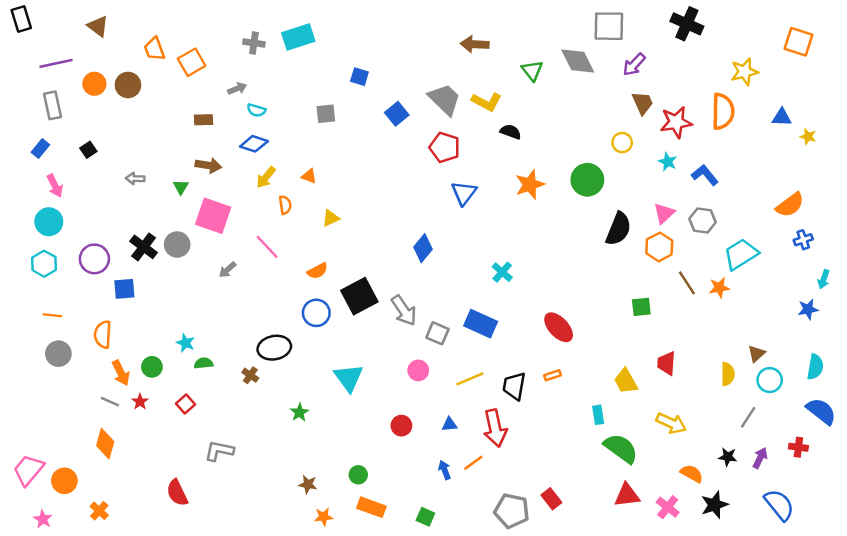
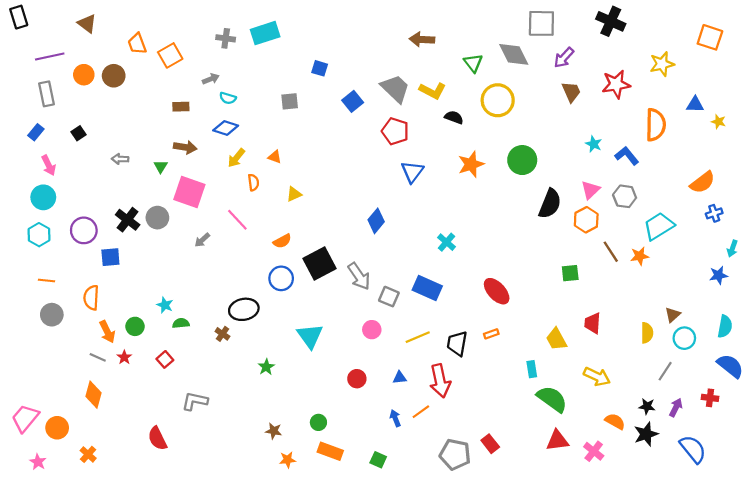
orange semicircle: (723, 111) -> (656, 125), moved
red star: (676, 122) -> (616, 84), moved
yellow circle: (622, 143) -> (498, 100), moved, size x1.8
black star: (714, 505) -> (646, 434), moved

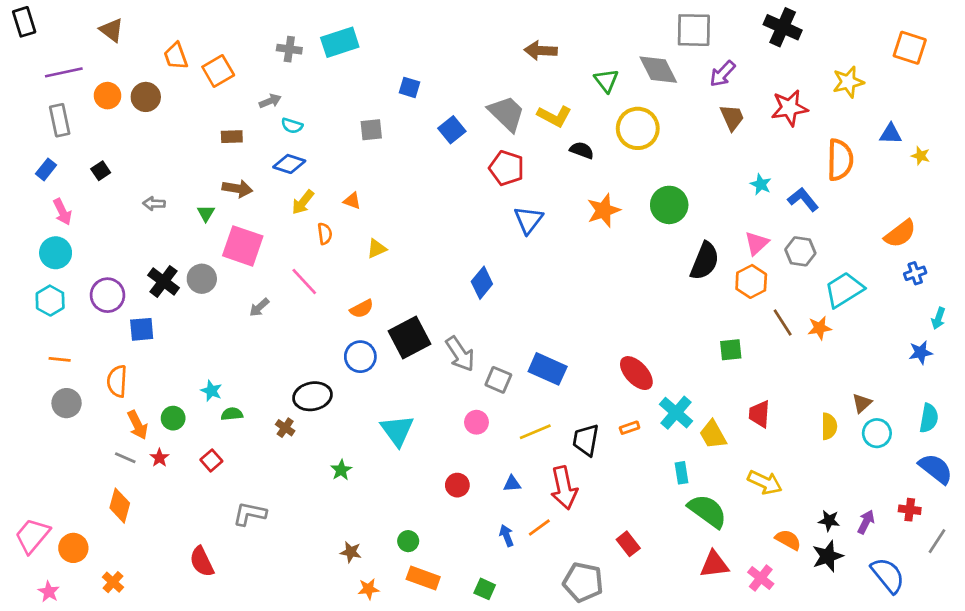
cyan cross: (446, 242) -> (676, 413), moved, size x1.4
gray line: (665, 371) -> (937, 541), moved
red rectangle: (490, 444) -> (628, 544), moved

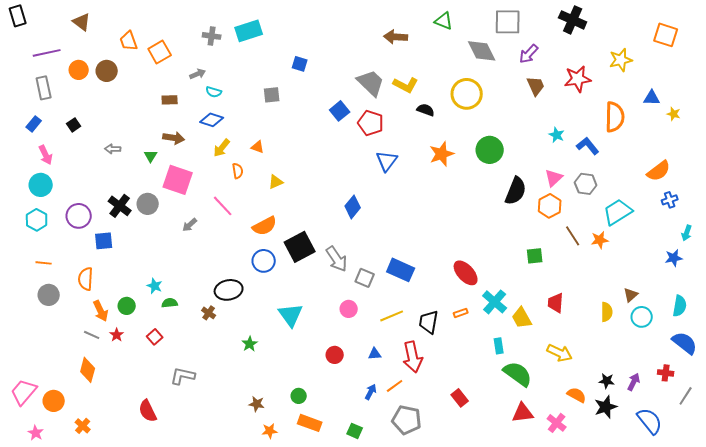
green triangle: (606, 81) -> (444, 21), moved, turned -30
blue square: (452, 130) -> (340, 111), moved
orange semicircle: (362, 309) -> (265, 226), size x1.4
blue arrow: (507, 536) -> (371, 392), turned 49
gray pentagon: (583, 582) -> (407, 420), moved

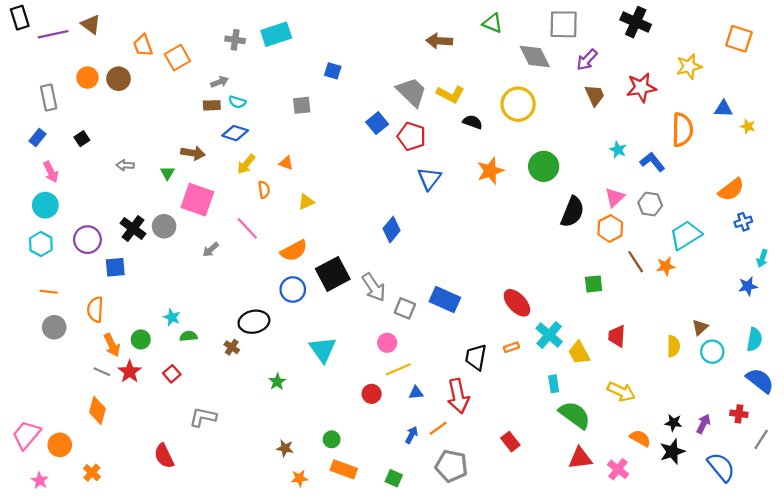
purple line: (47, 53) -> (53, 34), moved
brown rectangle: (170, 100) -> (212, 105), moved
yellow line: (392, 316) -> (398, 369), moved
red star: (117, 335) -> (130, 372), size x1.5

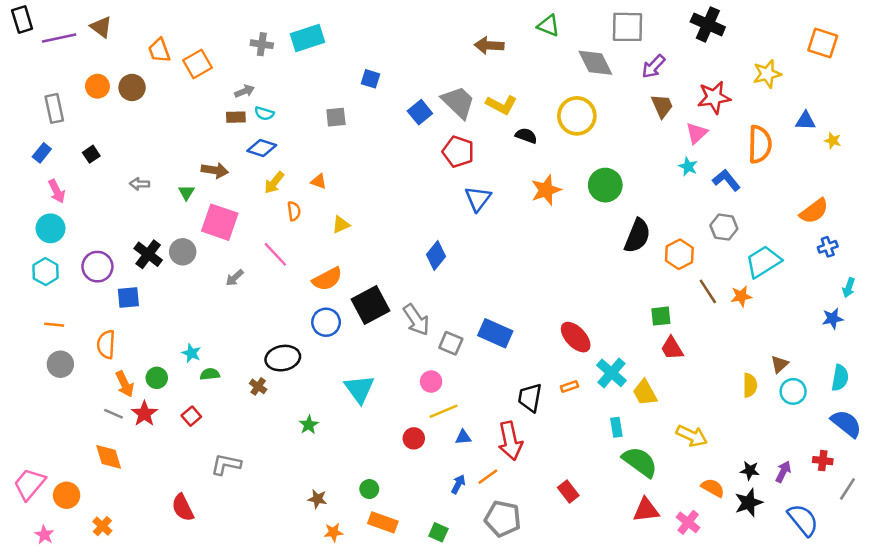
blue square: (377, 123) -> (420, 112), moved
pink triangle: (615, 197) -> (697, 133), moved
red trapezoid: (617, 336) -> (672, 348), moved, turned -35
orange diamond: (97, 410) -> (109, 457), turned -32

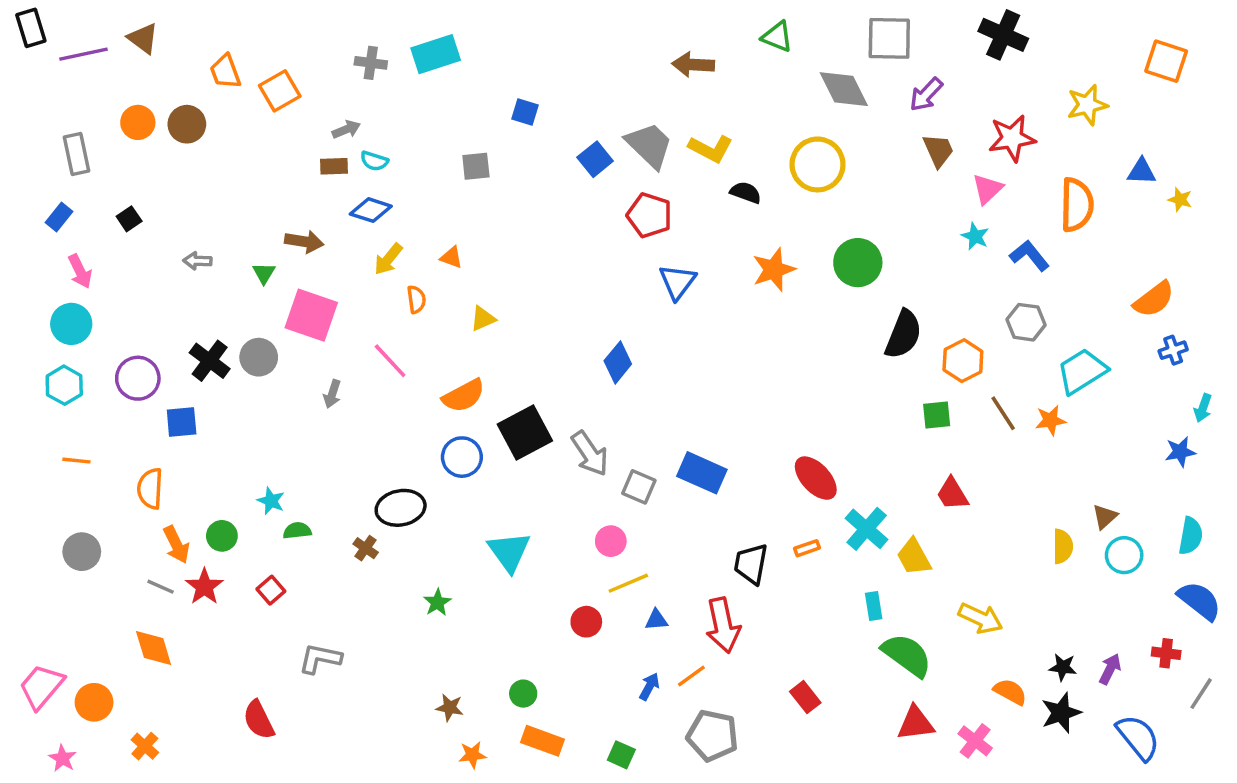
gray arrow: (235, 278) -> (332, 394), turned -30
green square: (661, 316) -> (937, 415), moved
gray circle: (60, 364) -> (82, 552), moved

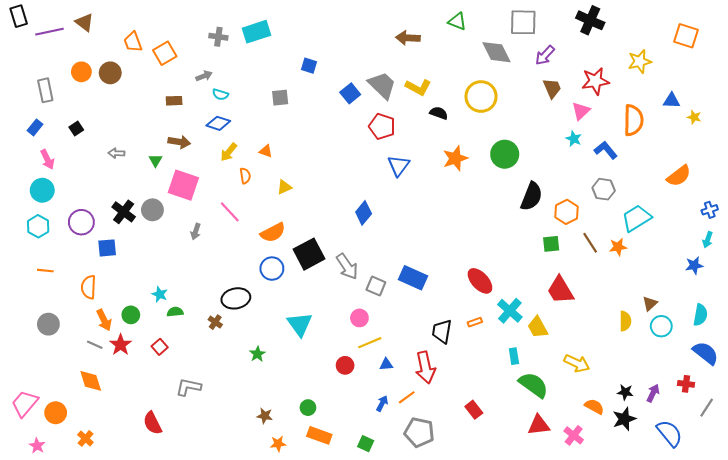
brown rectangle: (334, 166) -> (174, 101), moved
blue cross: (1173, 350) -> (710, 210), moved
red trapezoid: (952, 494) -> (560, 290), size x1.4

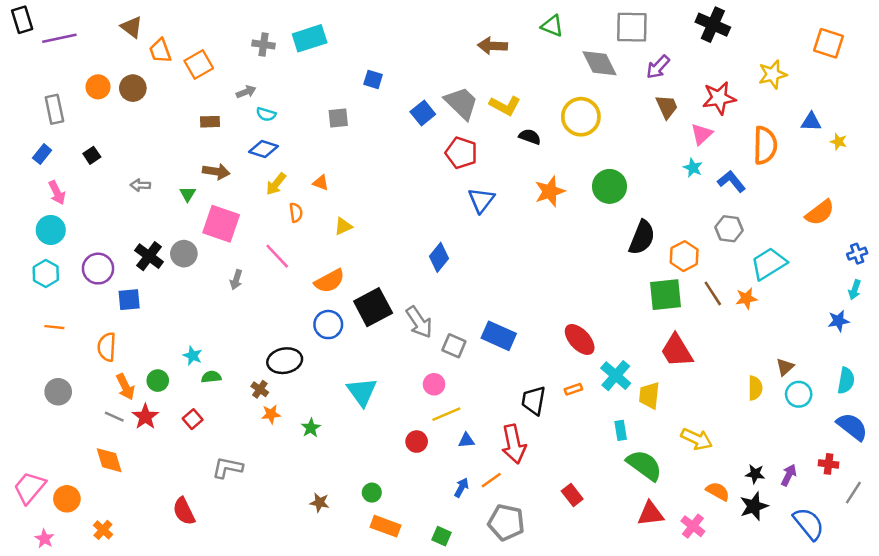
brown triangle: (84, 22) -> (132, 27), moved
green square: (551, 244) -> (666, 295), size x1.6
yellow trapezoid: (538, 327) -> (649, 395), turned 35
orange star: (278, 444) -> (271, 414), moved

